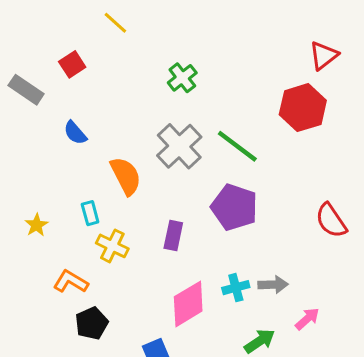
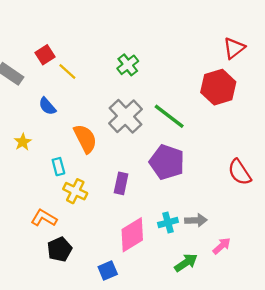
yellow line: (115, 23) -> (67, 72), moved
yellow star: (36, 225) -> (23, 142), moved

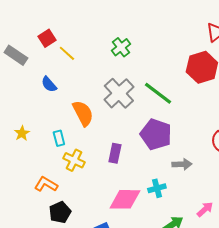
yellow star: (23, 142) -> (22, 133), moved
gray arrow: (196, 220) -> (182, 164), moved
pink diamond: (132, 235) -> (125, 199), turned 32

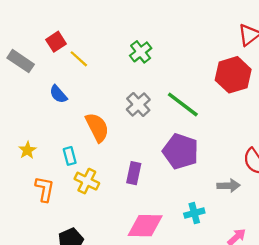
gray cross: (119, 93) -> (138, 104), size x0.7
gray arrow: (182, 164) -> (229, 186), moved
orange L-shape: (46, 184) -> (45, 189), moved, turned 70
cyan cross: (157, 188) -> (194, 213), moved

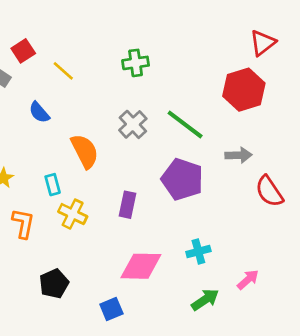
red square: (56, 42) -> (23, 51), moved
green cross: (141, 52) -> (136, 63), turned 30
gray arrow: (229, 186) -> (239, 155), moved

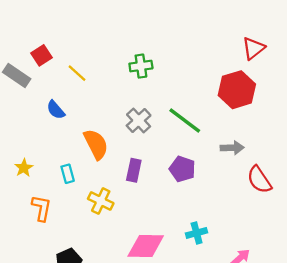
purple pentagon: (182, 179) -> (182, 169), size x0.7
purple rectangle: (128, 205) -> (134, 170), moved
yellow cross: (73, 214) -> (101, 201), moved

